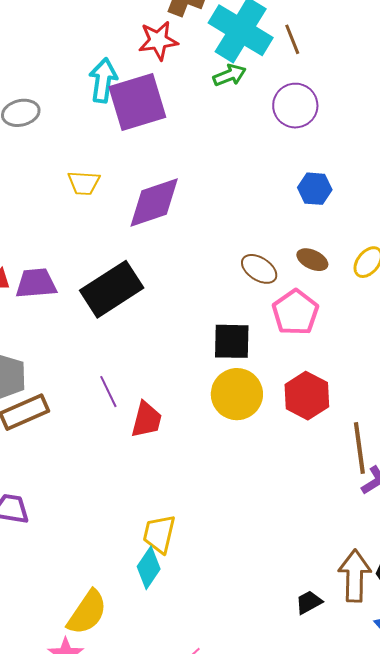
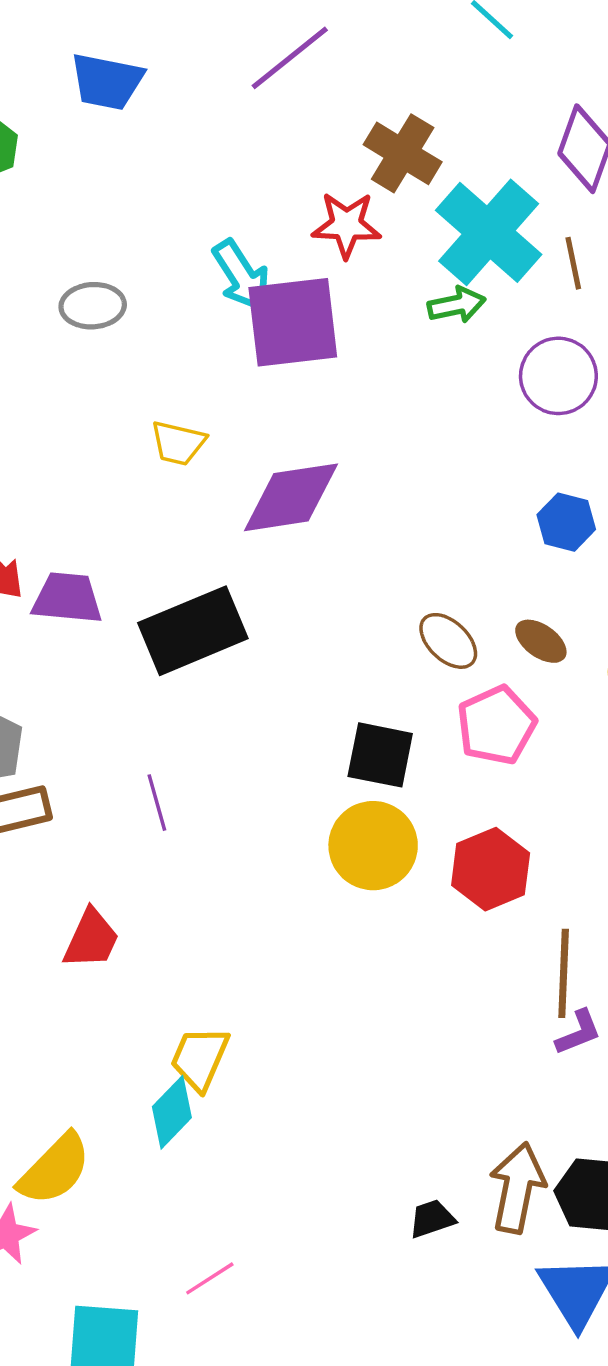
cyan arrow: (103, 80) -> (241, 276), turned 129
red trapezoid: (147, 420) -> (91, 939), moved

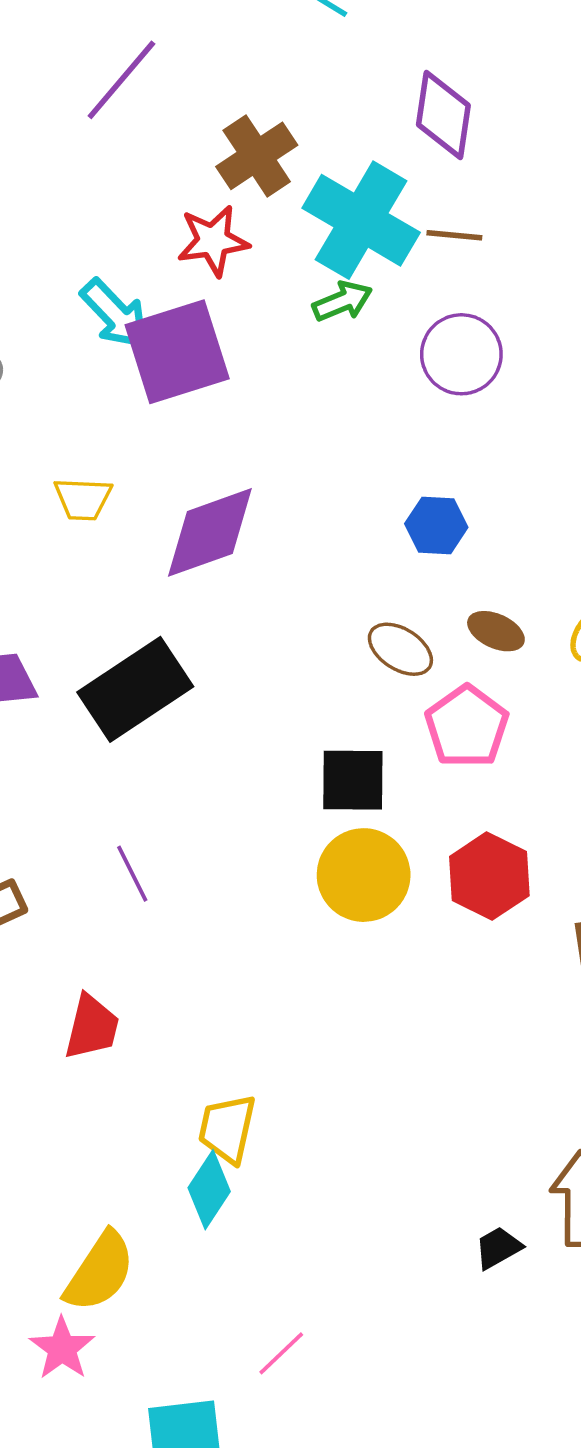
brown cross: (403, 153) -> (257, 156), turned 36
brown line: (573, 263) -> (454, 235), turned -62
blue hexagon: (566, 522) -> (436, 526), moved

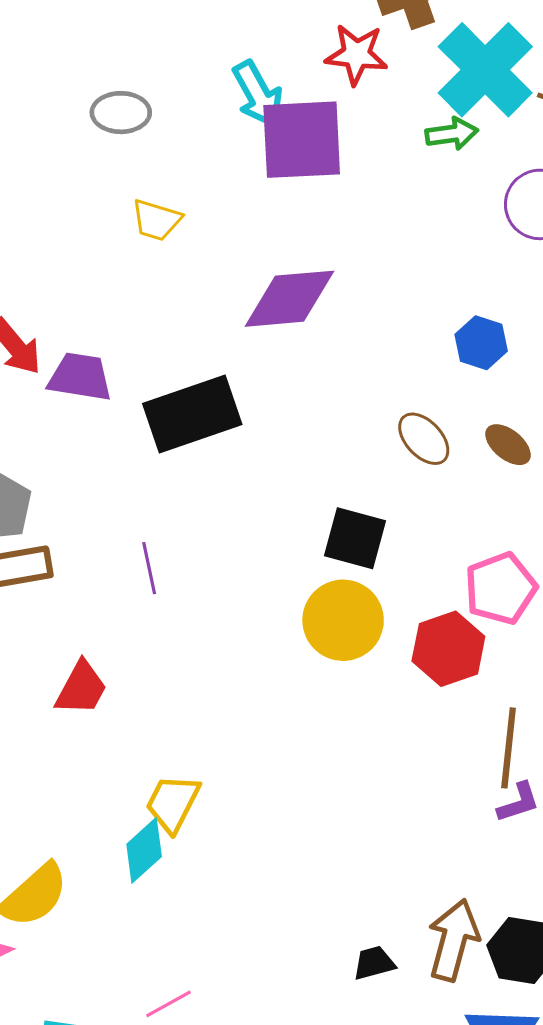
yellow trapezoid: (83, 499) -> (156, 220), moved
pink pentagon: (467, 727) -> (500, 588), moved

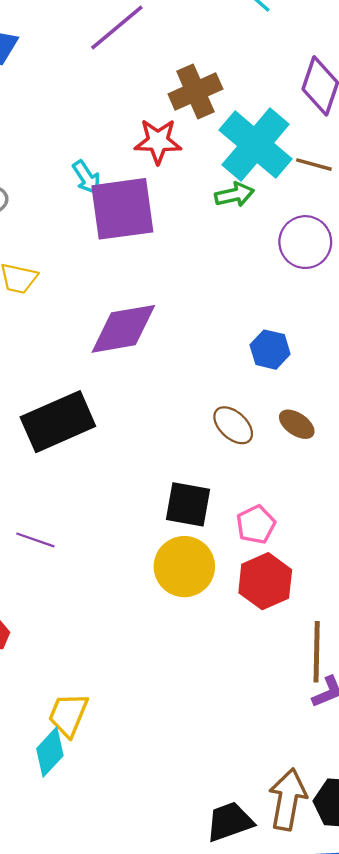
cyan arrow: (258, 94) -> (87, 177), size x0.7
purple line: (149, 568) -> (35, 540), turned -54
pink pentagon: (500, 588) -> (256, 525), moved, size x0.7
black trapezoid: (374, 963) -> (230, 822), size x1.5

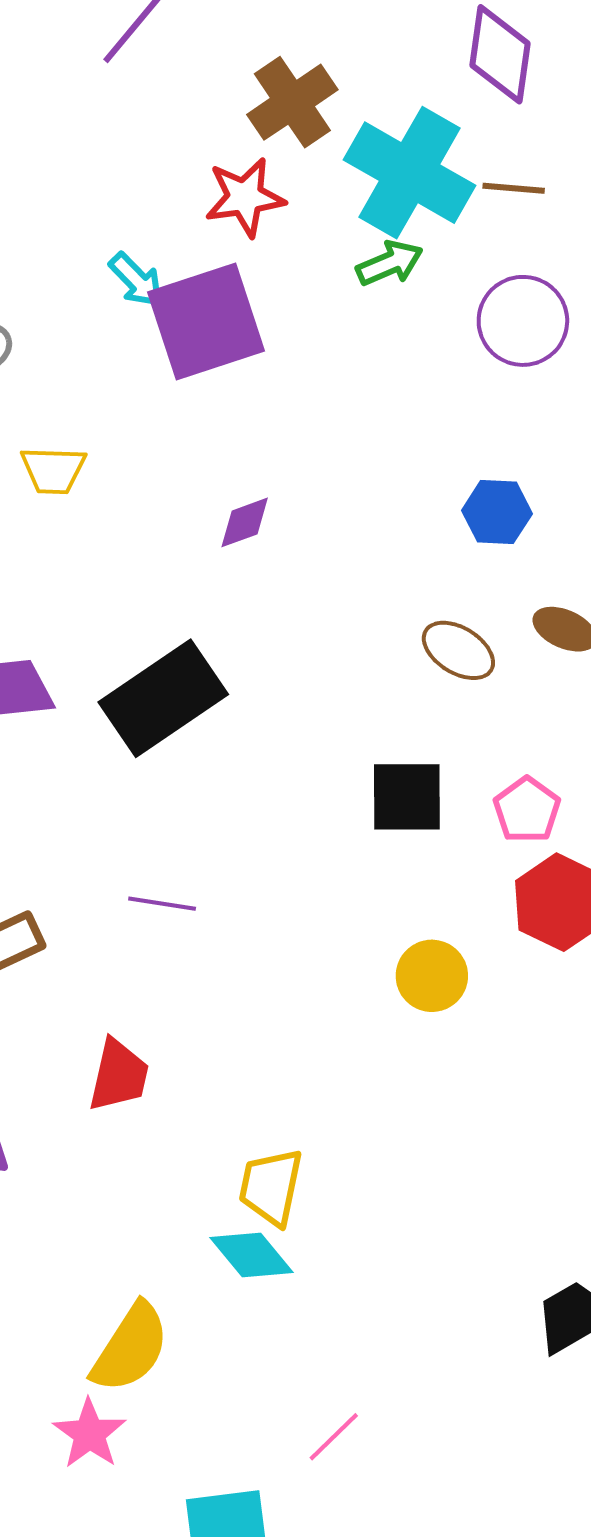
purple diamond: (123, 329) -> (245, 522), size x0.5
yellow circle: (184, 567) -> (432, 976), moved, size x0.7
cyan diamond: (50, 752) -> (251, 1255), turned -72

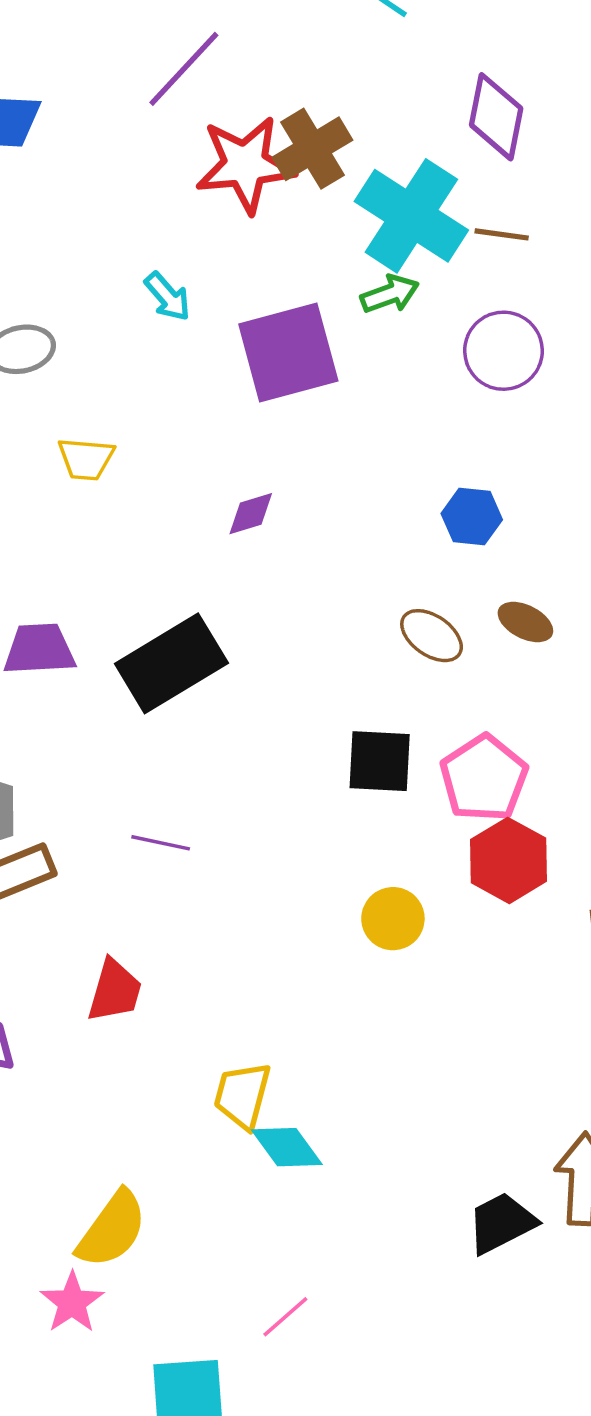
red star: (245, 197) -> (245, 165), moved, size x1.4
purple square: (206, 321) -> (288, 353), moved
pink pentagon: (527, 810) -> (484, 778), size x1.5
cyan diamond: (251, 1255) -> (287, 1147), moved

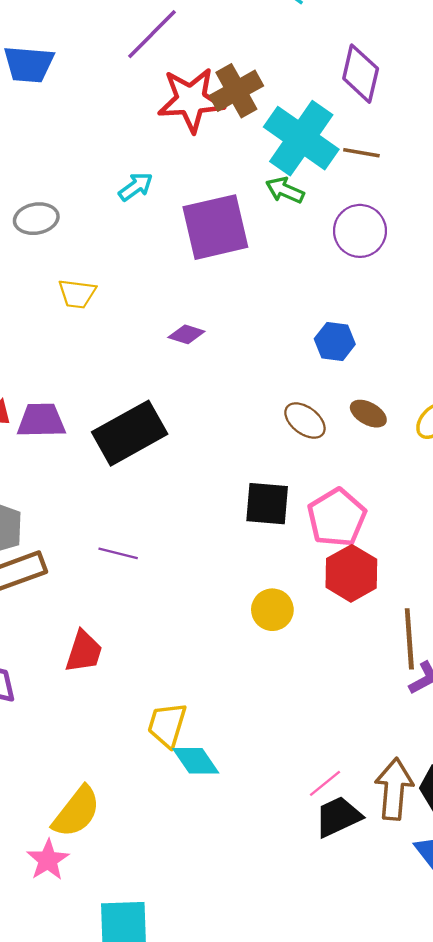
green arrow: (390, 294) -> (285, 190), turned -138
cyan arrow: (168, 297) -> (136, 187), turned -87
purple diamond: (251, 514) -> (186, 334), turned 33
pink line: (285, 1317) -> (325, 783), moved

